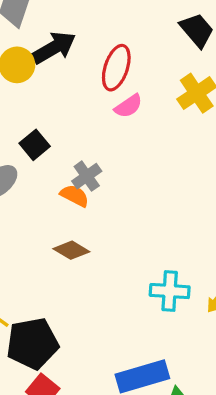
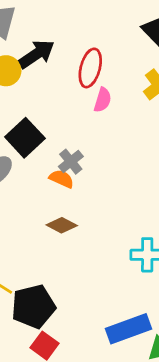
pink semicircle: (128, 106) -> (103, 100), turned -35
black square: (35, 145) -> (25, 138), size x1.5

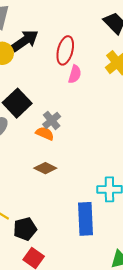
black pentagon: (33, 306) -> (25, 229), size x0.7
blue rectangle: (128, 329) -> (86, 219), moved, turned -72

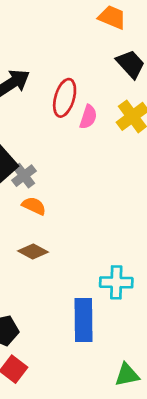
pink semicircle: (75, 74) -> (88, 117), moved
gray cross: (52, 120) -> (24, 176), moved

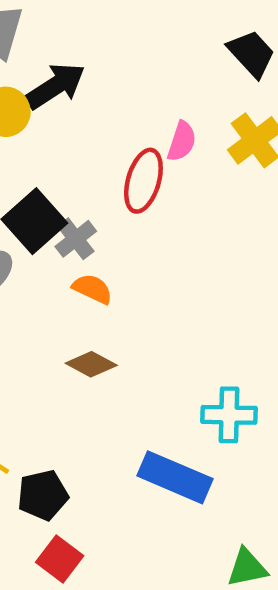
red ellipse: (65, 98) -> (143, 181), moved
blue rectangle: (83, 320) -> (175, 477), turned -66

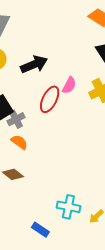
black arrow: (55, 86) -> (34, 64), moved
blue rectangle: (175, 477) -> (40, 230), size x0.6

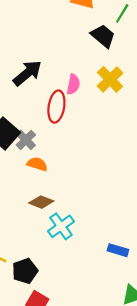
cyan cross: (68, 207) -> (61, 226), moved, turned -30
blue rectangle: (40, 230) -> (118, 250), moved

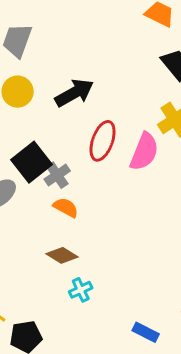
pink semicircle: (73, 84) -> (144, 152), moved, size x1.5
cyan cross: (61, 226) -> (81, 290), size x0.7

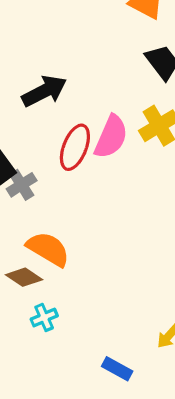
pink semicircle: (144, 152) -> (111, 137), moved
orange semicircle: (66, 208) -> (48, 249), moved, size x1.5

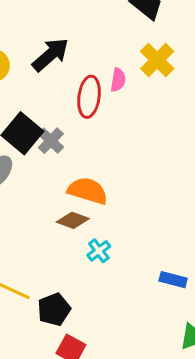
pink semicircle: (111, 137) -> (118, 80), size x0.6

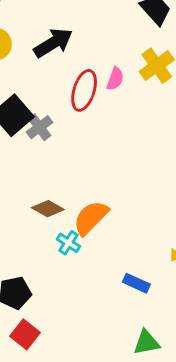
orange semicircle: (88, 191) -> (91, 218), moved, turned -72
cyan cross: (99, 251) -> (68, 243), turned -30

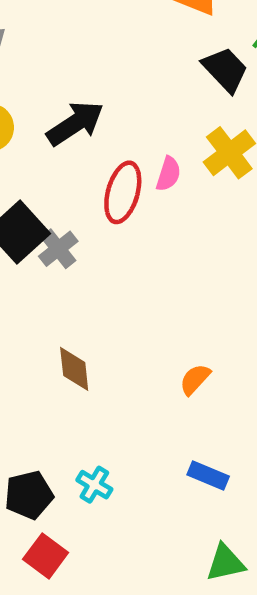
brown diamond: (48, 209) -> (74, 369), turned 56
orange semicircle: (91, 218) -> (195, 379), moved, size x0.6
cyan cross: (68, 243) -> (94, 485), moved

